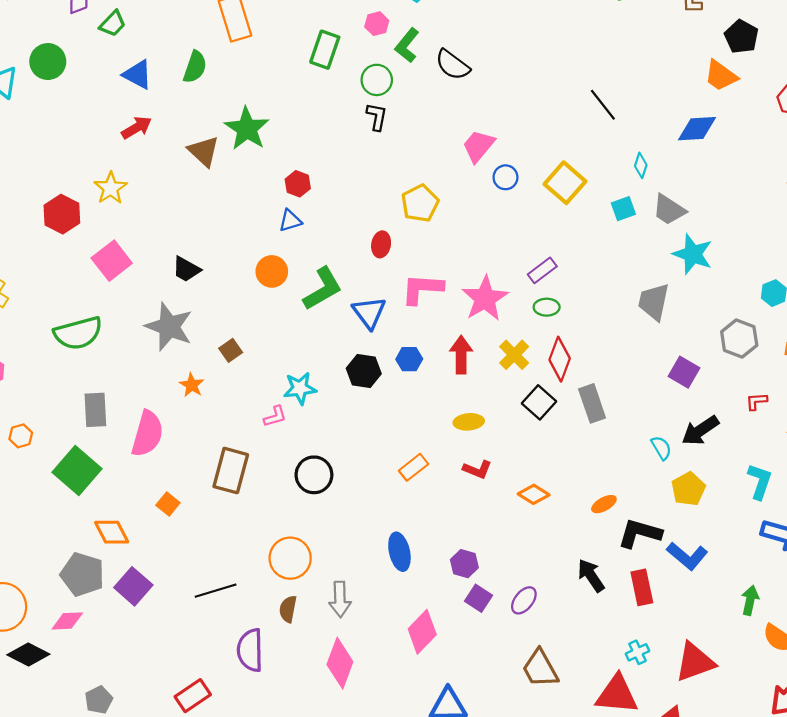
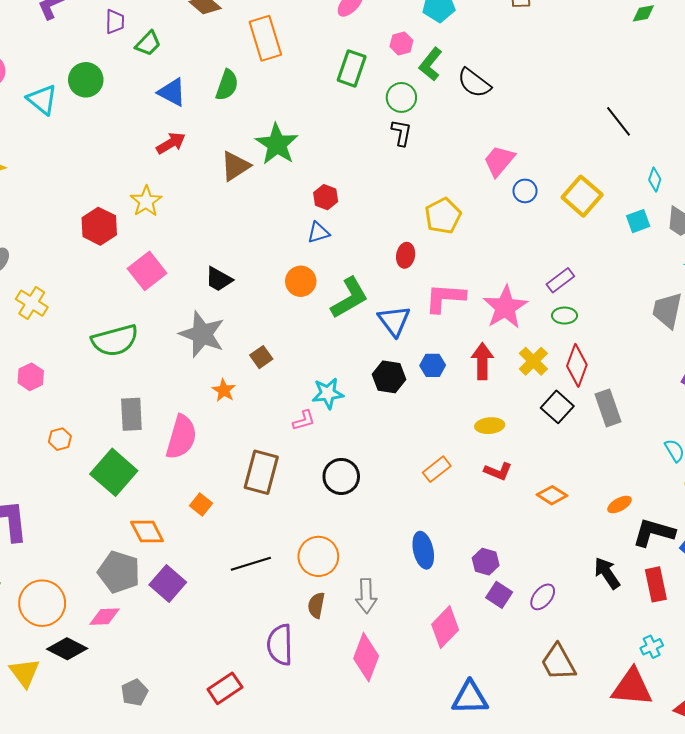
brown triangle: (204, 151) -> (235, 166), turned 44
black line: (216, 591) -> (251, 564), moved

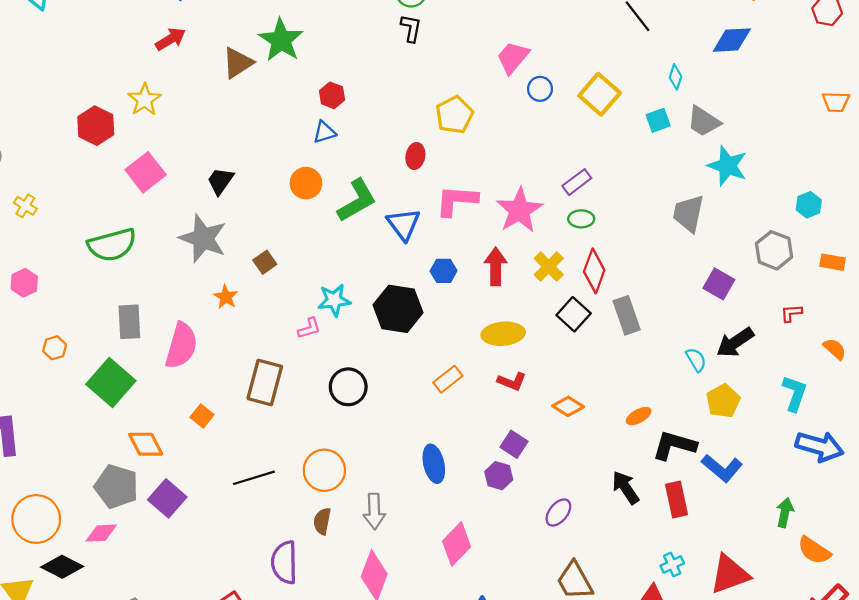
black trapezoid: (219, 279) -> (220, 181), turned 96
yellow cross: (32, 303) -> (25, 206), size x0.7
black hexagon: (389, 377) -> (398, 309), moved, size x1.4
yellow ellipse: (490, 426) -> (503, 334), size x1.4
purple square: (499, 595) -> (514, 444), moved

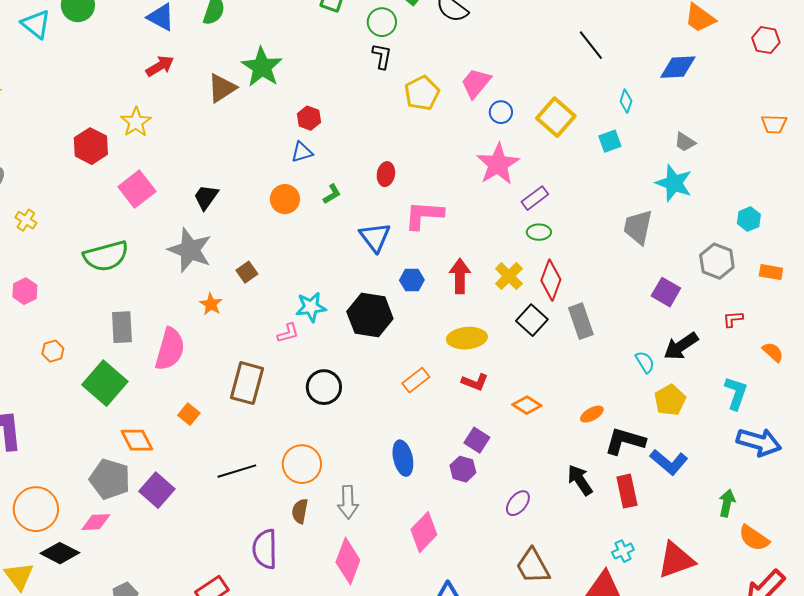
yellow pentagon: (454, 115) -> (422, 93), moved
gray trapezoid: (704, 121) -> (685, 142), moved, size x0.7
green L-shape: (357, 200) -> (332, 194), moved, size x0.5
pink star: (519, 210) -> (498, 164), moved

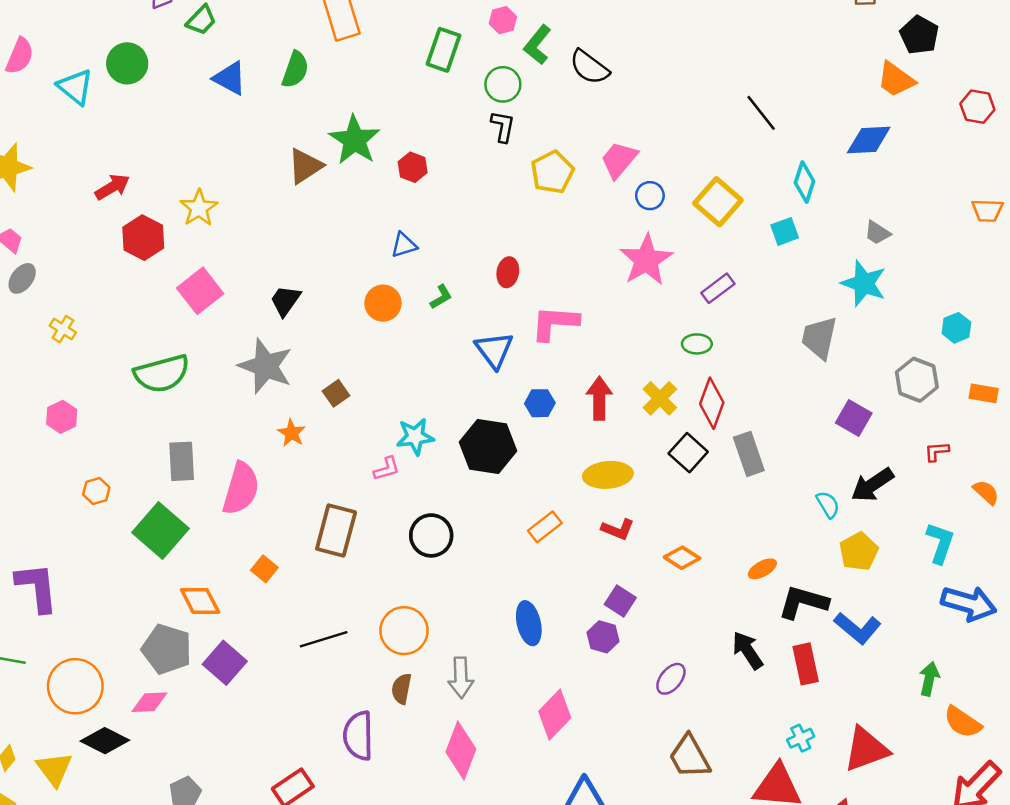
red arrow: (160, 66) -> (112, 187), moved
cyan diamond: (626, 101) -> (804, 182), size x1.4
red hexagon: (309, 118) -> (413, 167), moved
purple rectangle: (535, 198) -> (718, 288), moved

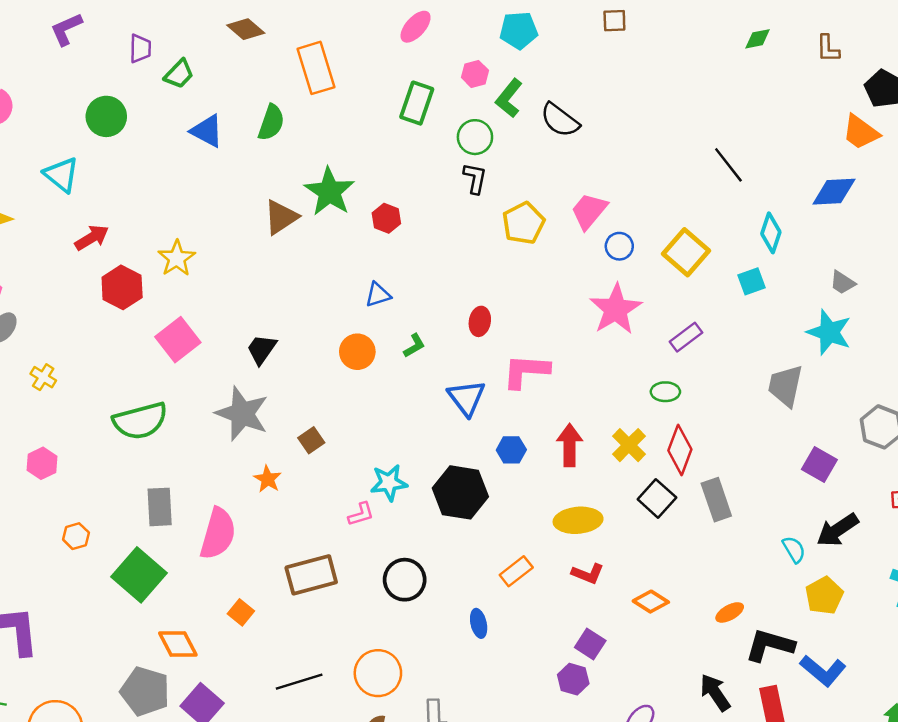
cyan triangle: (75, 87) -> (61, 175), moved
brown rectangle: (336, 531) -> (311, 575), turned 60
blue ellipse: (529, 623) -> (479, 623), moved, size x0.7

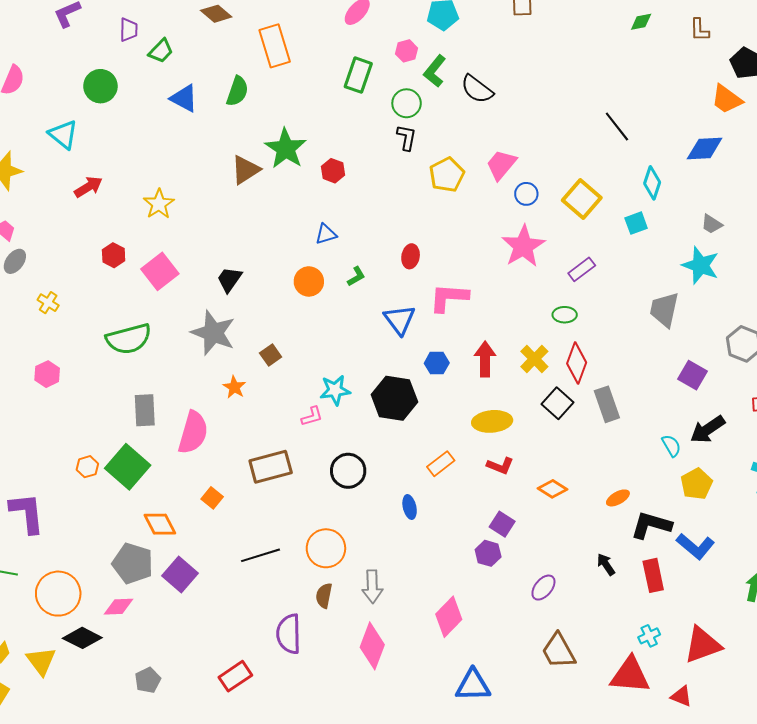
red hexagon: (122, 287) -> (114, 255), moved, size x0.7
orange hexagon: (76, 536) -> (87, 467), moved
black arrow: (715, 693) -> (606, 564), size x0.7

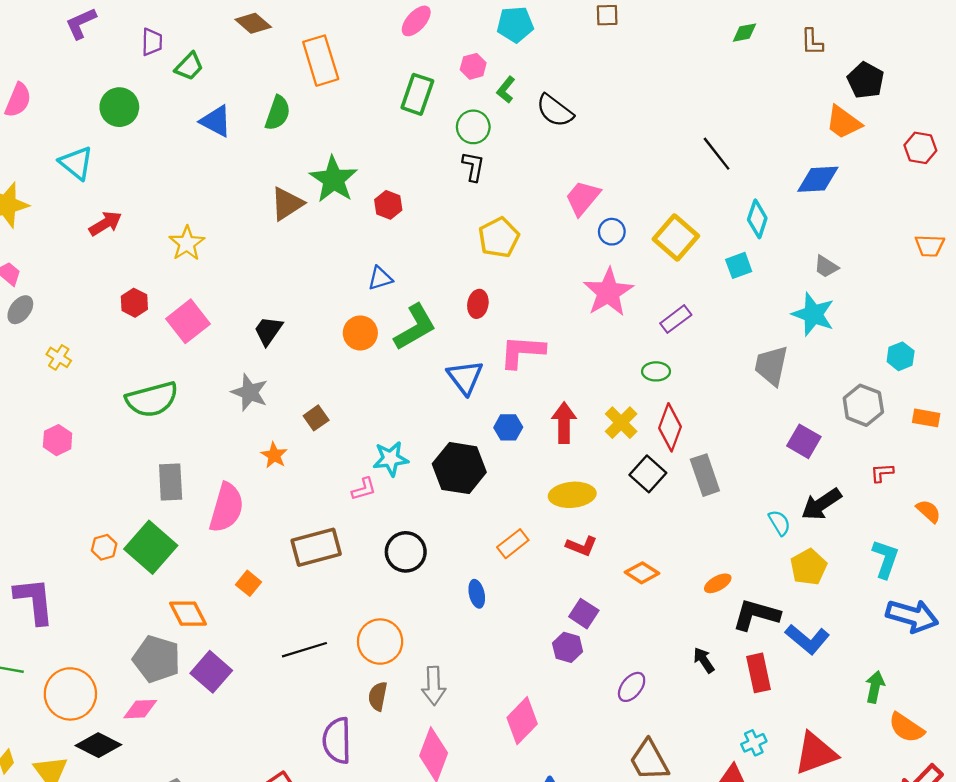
green L-shape: (435, 71) -> (506, 90), size x0.7
yellow pentagon: (447, 175) -> (499, 238), moved
green L-shape: (356, 276) -> (415, 327), size x2.0
gray star: (213, 333) -> (250, 392), size x0.7

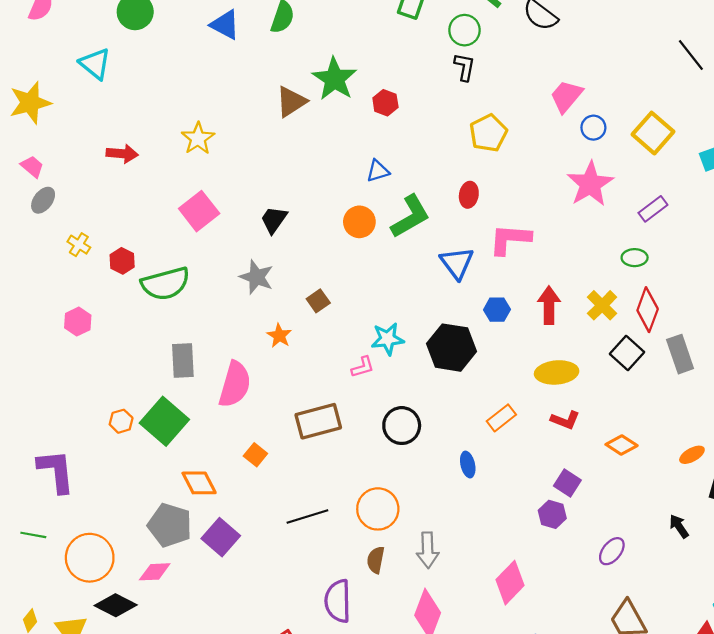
red arrow: (105, 224) -> (122, 154), moved, turned 36
red hexagon: (134, 303) -> (122, 261), moved

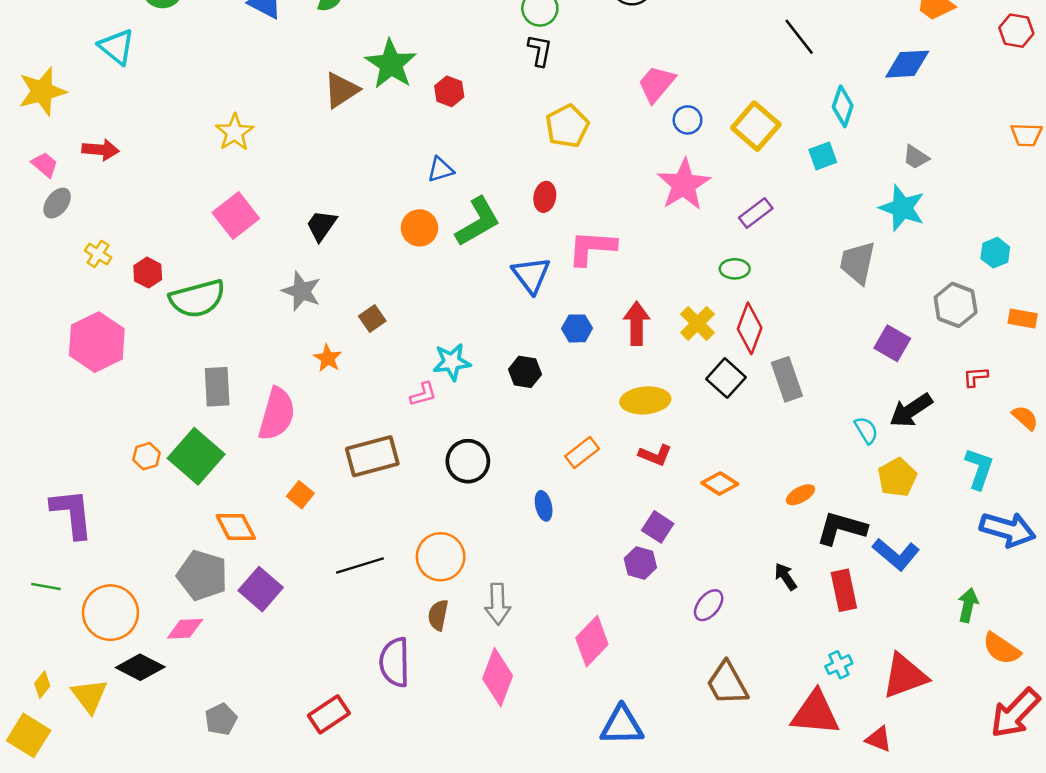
red arrow: (122, 154) -> (101, 150), moved
pink hexagon: (78, 322) -> (97, 342), size x1.8
black hexagon: (451, 348) -> (525, 372), size x0.6

